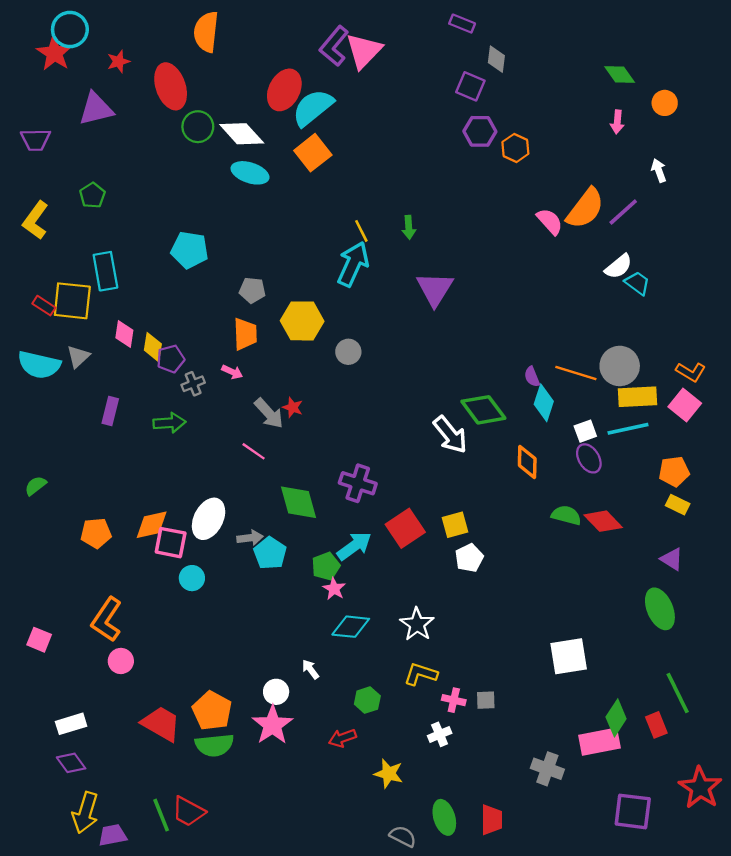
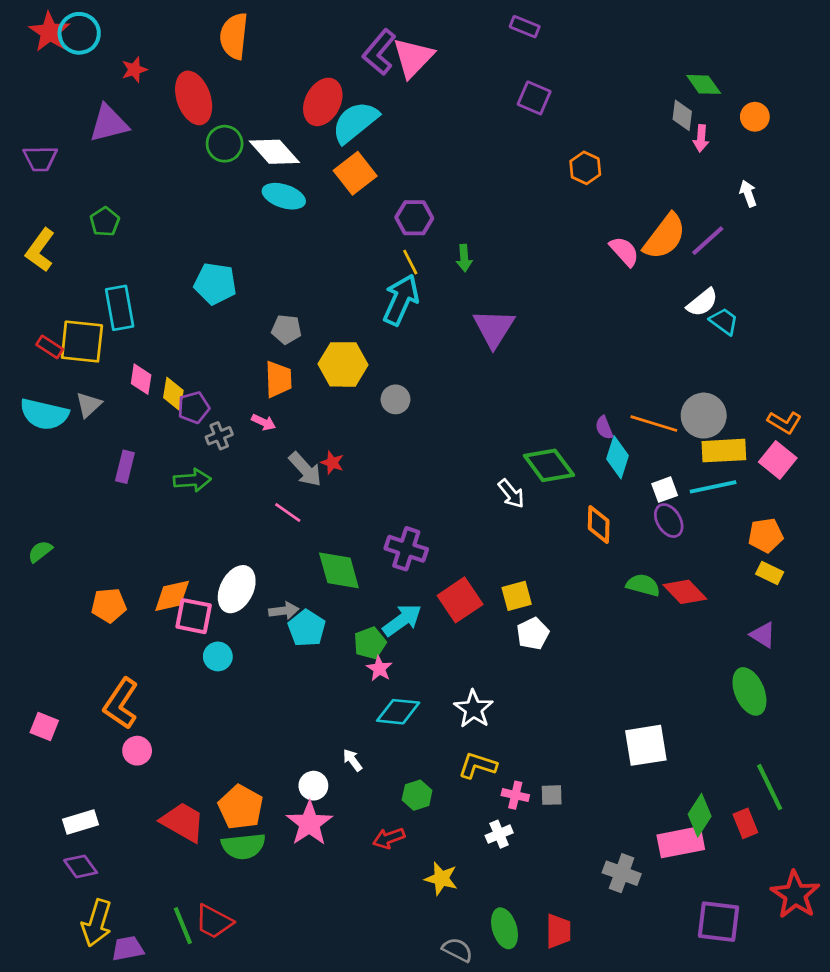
red star: (54, 53) -> (50, 32), moved
gray diamond: (496, 59) -> (682, 115), moved
purple hexagon: (480, 131) -> (414, 218), moved
white arrow: (450, 435) -> (511, 494), size x0.7

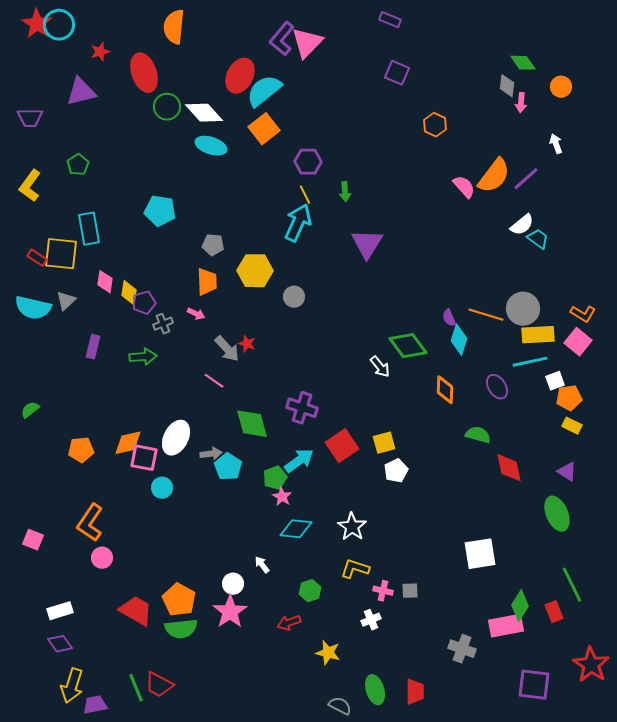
white square: (665, 490) -> (555, 381), moved
red diamond: (685, 592) -> (509, 468), moved, turned 32

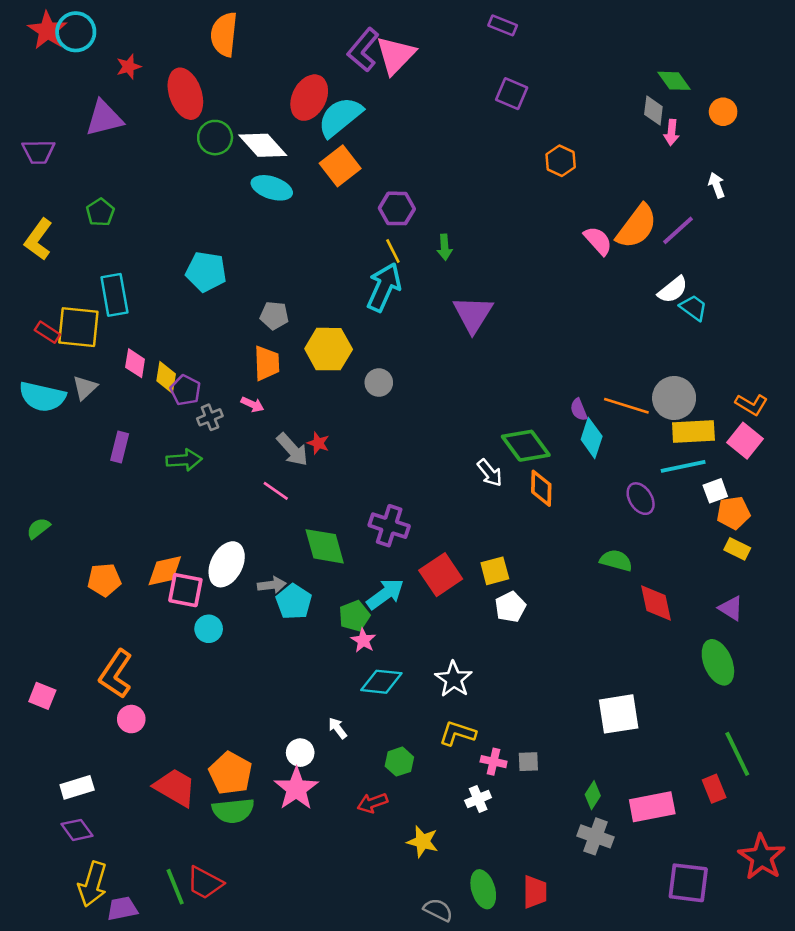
purple pentagon: (144, 303) -> (185, 390), turned -30
orange diamond: (445, 390) -> (541, 488), moved
green diamond: (520, 606) -> (593, 795), moved, size x0.7

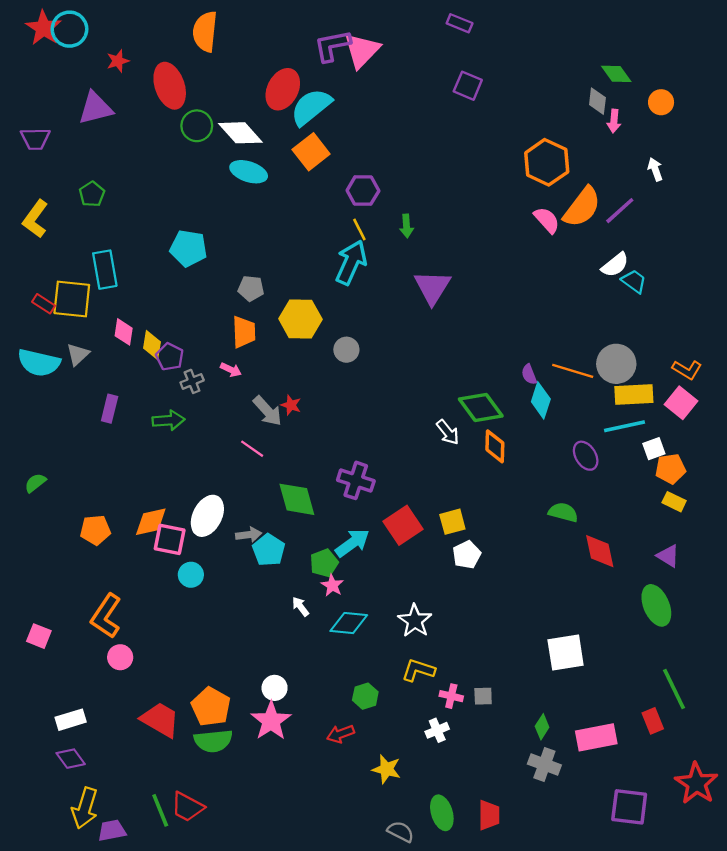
purple L-shape: (363, 50) -> (332, 46), turned 39
orange hexagon: (561, 161) -> (547, 162), moved, size x1.6
white arrow: (338, 728) -> (300, 607), moved

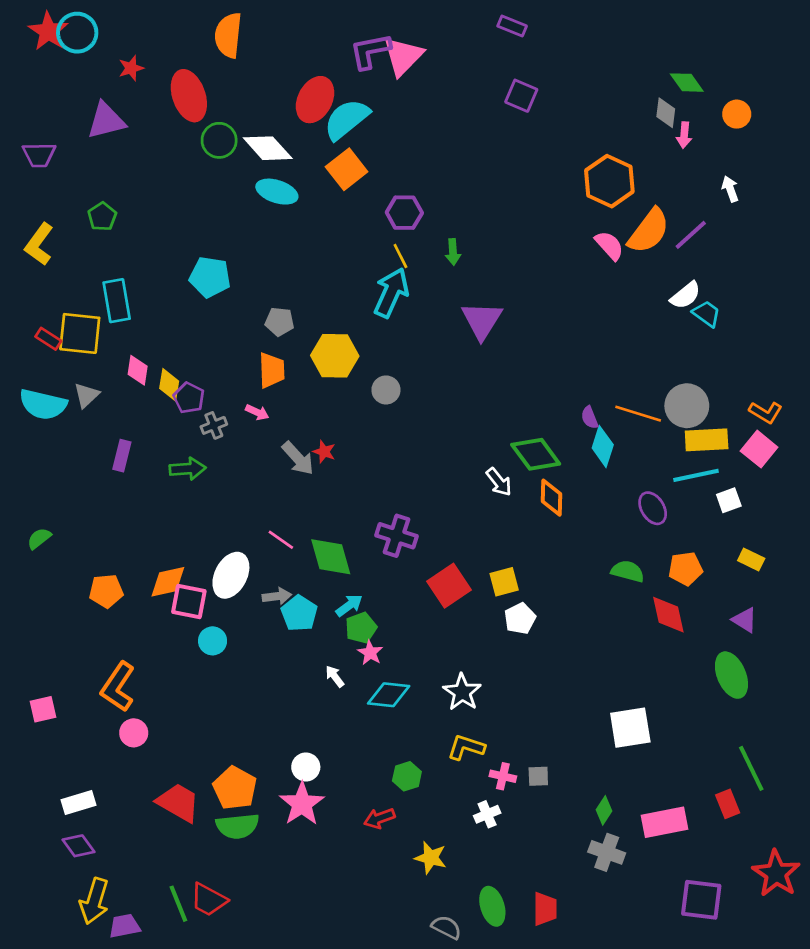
pink line: (252, 449) -> (281, 540), moved
orange pentagon: (670, 469) -> (685, 569), moved
cyan arrow: (352, 543) -> (349, 605), moved, size x0.7
pink square: (39, 636) -> (43, 709), turned -35

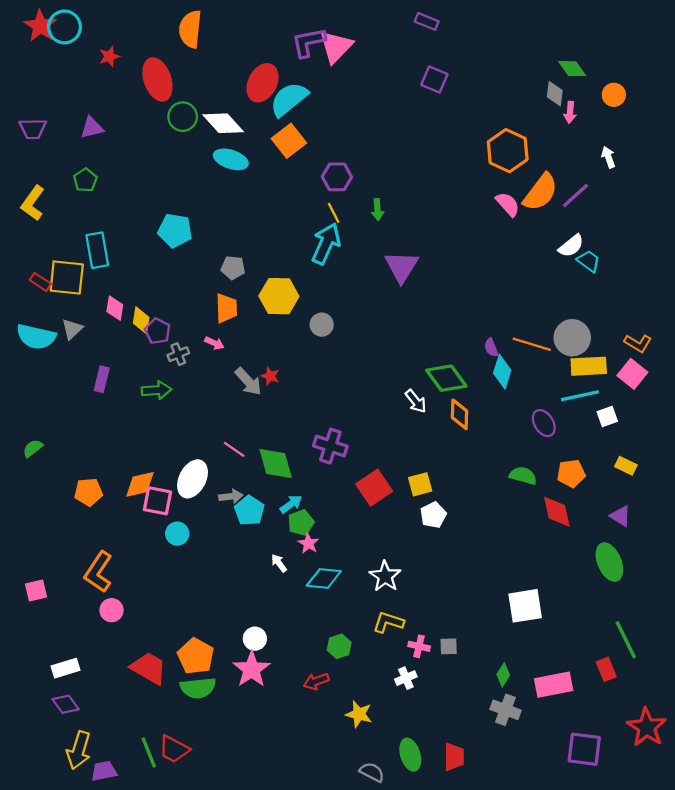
purple triangle: (106, 121) -> (92, 128), moved, size x0.7

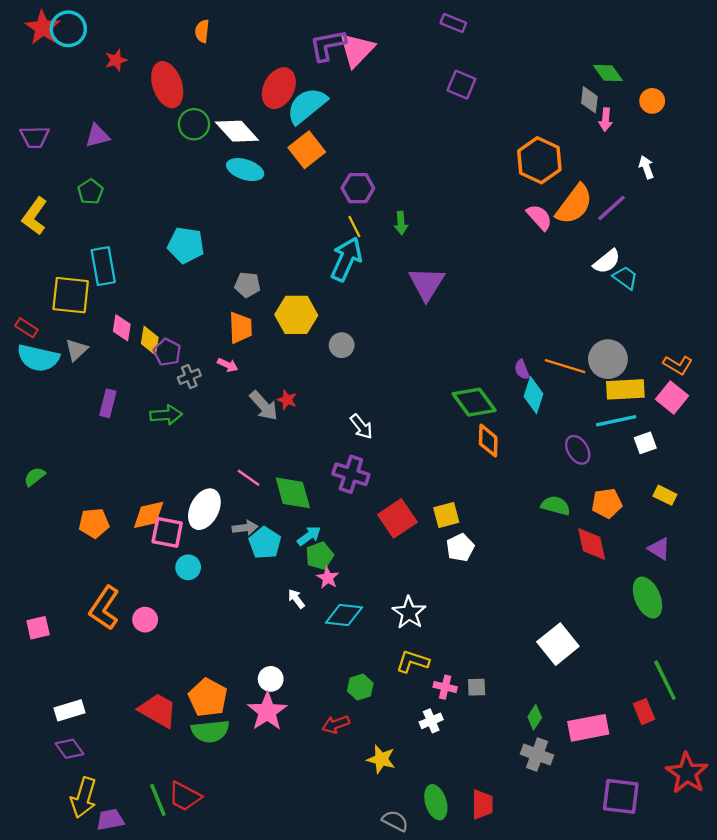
orange semicircle: (190, 29) -> (202, 31), size x0.6
red rectangle: (40, 282) -> (26, 328), moved
white arrow: (416, 401) -> (361, 427), moved
white square: (525, 606) -> (558, 644), turned -30
pink circle: (112, 610) -> (145, 620), moved

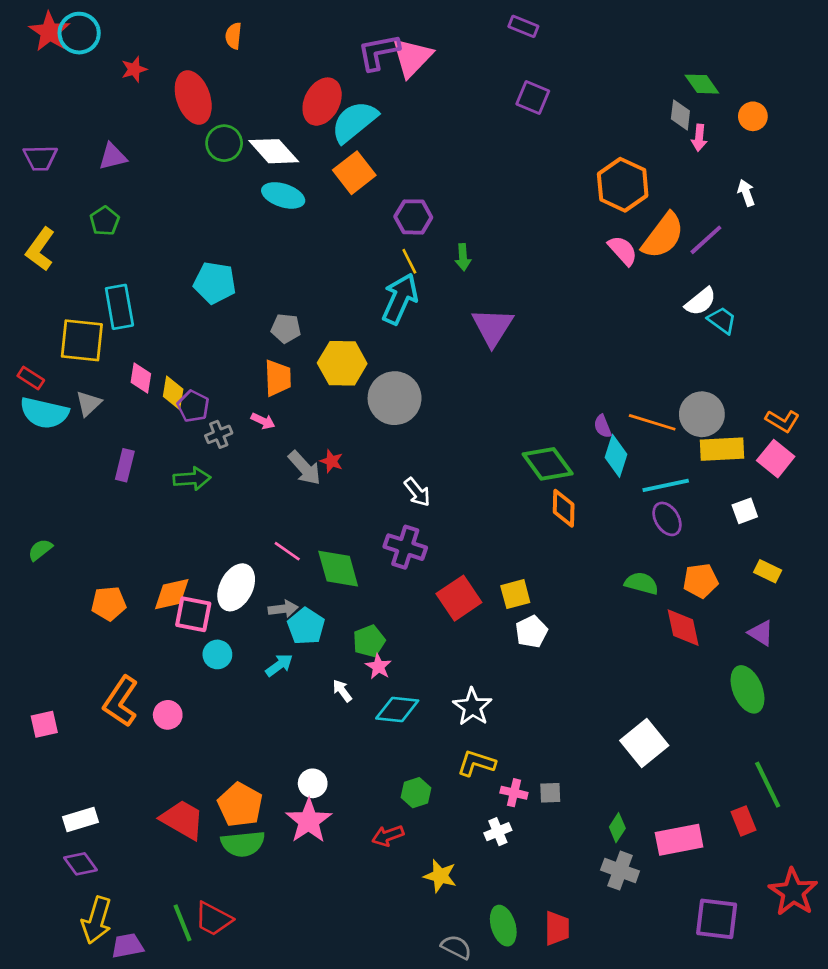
gray circle: (342, 345) -> (395, 398), size x1.8
cyan line: (616, 421) -> (666, 485), moved
cyan arrow: (309, 536) -> (279, 665), moved

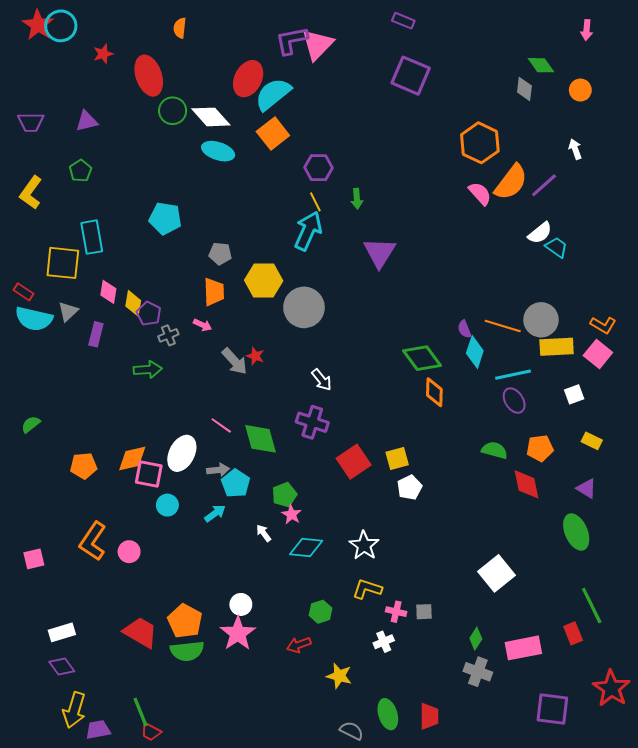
purple square: (533, 98) -> (411, 76), size x1.5
pink arrow: (699, 138) -> (587, 30), moved
purple rectangle: (125, 465) -> (96, 334), moved
red trapezoid: (213, 919) -> (151, 732), moved, size x0.7

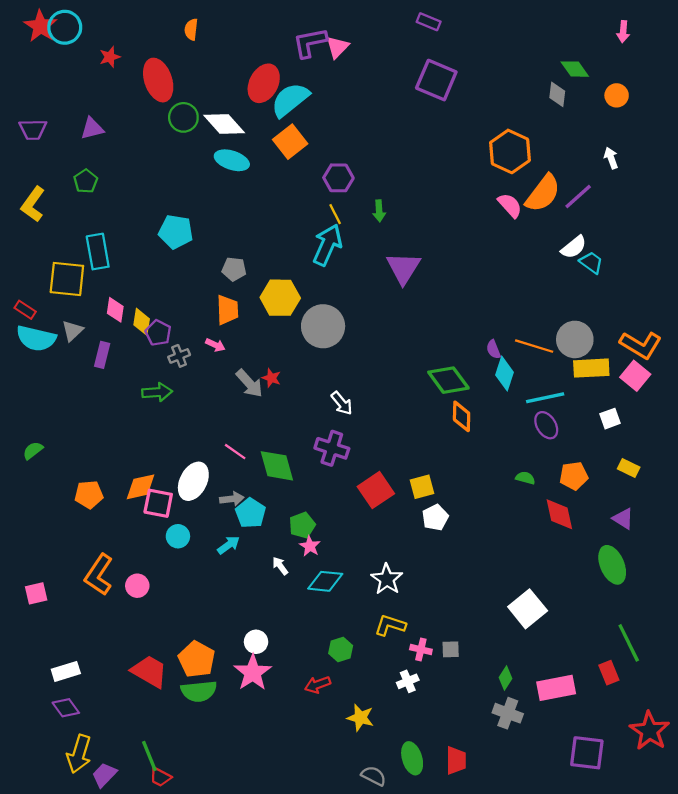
pink triangle: (317, 45) -> (337, 47), size x0.7
orange L-shape: (603, 325) -> (641, 345), size x1.5
green semicircle: (494, 450) -> (525, 478), size x0.7
purple trapezoid: (98, 730) -> (104, 775), turned -35

